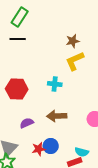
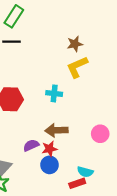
purple semicircle: (27, 123) -> (31, 145), moved
red star: (39, 149) -> (50, 149), moved

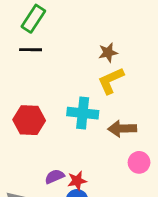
cyan cross: (54, 93) -> (83, 113), size x1.5
brown arrow: (56, 130) -> (122, 129), moved

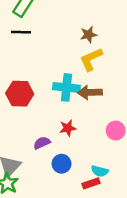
brown arrow: (122, 129) -> (90, 92), moved
red star: (77, 181) -> (68, 128), moved

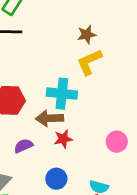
brown arrow: (90, 92) -> (50, 118), moved
purple semicircle: (42, 143) -> (23, 146), moved

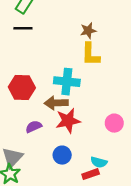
yellow L-shape: (89, 62) -> (91, 54), turned -65
red star: (63, 139) -> (68, 121), size x1.5

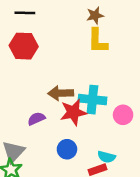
cyan cross: (67, 82) -> (92, 100), moved
red hexagon: (22, 87) -> (24, 46), moved

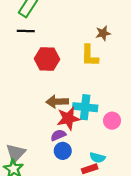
brown star: (95, 15) -> (103, 33), moved
red hexagon: (24, 46) -> (47, 59), moved
purple semicircle: (36, 119) -> (58, 135), moved

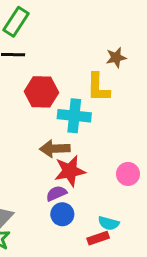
cyan cross: (85, 107) -> (74, 116), moved

